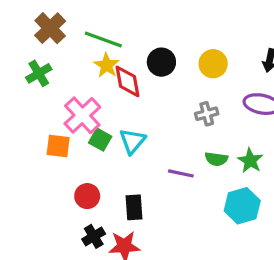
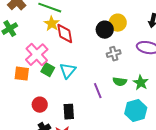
black circle: (161, 62) -> (105, 30), moved
purple line: (181, 173) -> (98, 91), turned 56

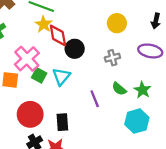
black circle: (105, 30) -> (75, 49), moved
green semicircle: (120, 82) -> (119, 89), turned 32
red circle: (40, 105) -> (30, 114), size x1.5

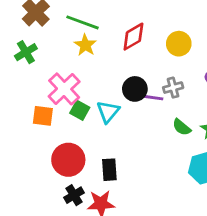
red diamond: (58, 35) -> (133, 37), moved, turned 70
black circle: (75, 49) -> (135, 89), moved
purple line: (95, 99) -> (152, 97), moved, turned -60

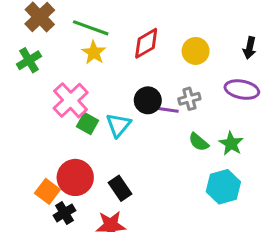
orange square: (43, 116) -> (47, 191), moved, turned 30
black rectangle: (109, 170) -> (120, 188), turned -30
black cross: (74, 195) -> (64, 213), moved

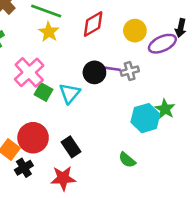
purple ellipse: (242, 90) -> (162, 44), moved, turned -36
purple line: (166, 110) -> (110, 68), moved
green semicircle: (199, 142) -> (127, 160), moved
cyan hexagon: (223, 187) -> (145, 118), moved

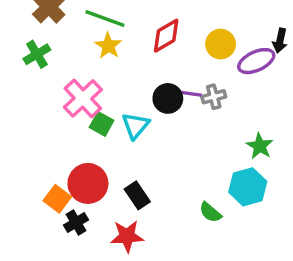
cyan hexagon: (145, 118) -> (248, 187), moved

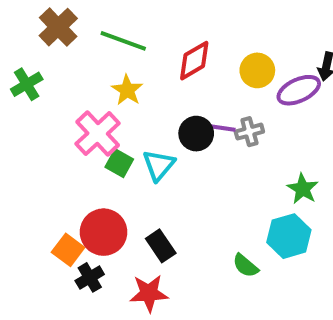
yellow star: (108, 46) -> (127, 90), moved
green cross: (37, 54) -> (27, 84), moved

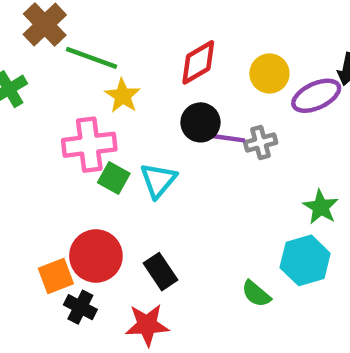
green line: (123, 41) -> (91, 58), moved
pink cross: (98, 134) -> (89, 145), turned 36
black circle: (196, 134) -> (200, 122), moved
orange square: (68, 250) -> (56, 276), turned 32
black cross: (90, 277) -> (80, 307), turned -32

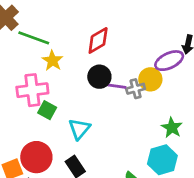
yellow circle: (269, 74) -> (150, 79), moved
cyan triangle: (158, 180) -> (79, 129), moved

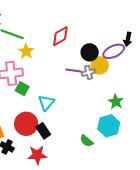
black circle: (99, 77) -> (90, 52), moved
red circle: (36, 157) -> (26, 124), moved

